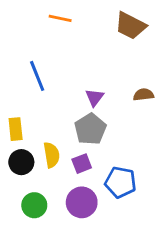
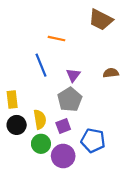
orange line: (60, 18) -> (56, 39), moved
blue line: (37, 76) -> (41, 65), moved
green circle: (34, 205) -> (41, 144), moved

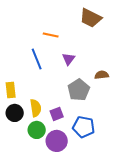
brown semicircle: (111, 73) -> (102, 75), moved
purple triangle: (73, 75) -> (69, 59), moved
gray pentagon: (70, 99) -> (79, 90), moved

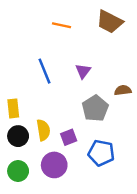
orange line: (51, 35) -> (61, 25), moved
green circle: (37, 130) -> (18, 171), moved
purple circle: (57, 141) -> (54, 165), moved

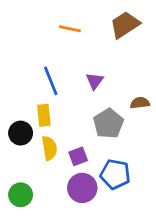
brown trapezoid: (110, 22) -> (125, 25), turned 120
yellow rectangle: (13, 108) -> (44, 115), moved
black circle: (18, 136) -> (21, 133), moved
purple circle: (54, 165) -> (82, 188), moved

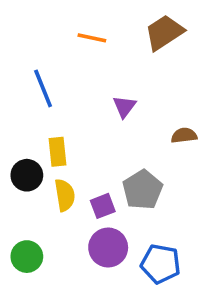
blue line: (51, 81) -> (43, 88), moved
gray pentagon: (108, 123) -> (142, 190), moved
blue pentagon: (115, 174) -> (161, 264), moved

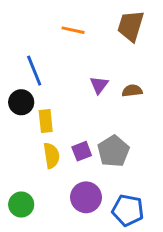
brown trapezoid: (164, 32) -> (131, 26), turned -40
brown semicircle: (184, 135) -> (132, 91), moved
black circle: (27, 175) -> (21, 102), moved
purple square: (103, 206) -> (82, 151), moved

